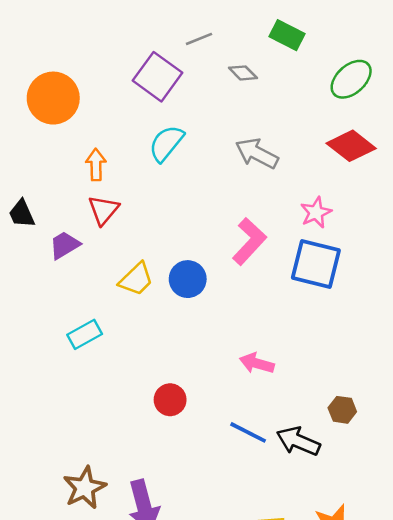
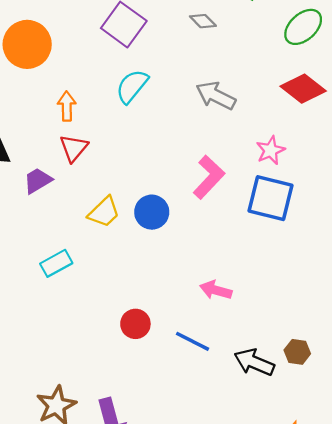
brown hexagon: (342, 410) -> (297, 352), moved
blue line: (248, 432) -> (192, 341), moved

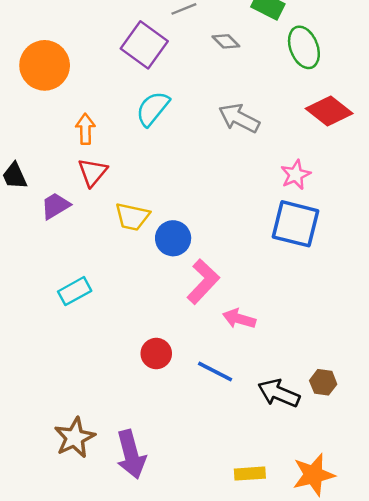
green ellipse: (303, 27) -> (304, 47), moved, turned -69
pink L-shape: (209, 177) -> (203, 281), moved
yellow trapezoid: (104, 212) -> (132, 217), moved, turned 56

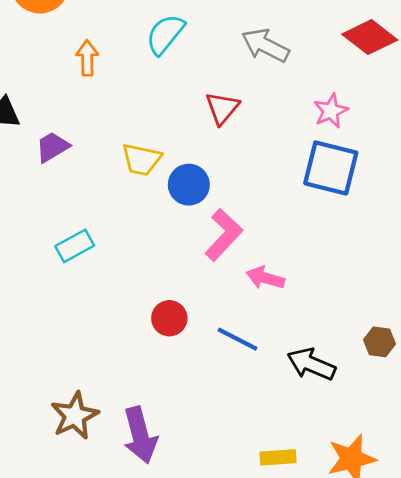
red triangle: (93, 172) -> (222, 108), moved
brown hexagon: (323, 382) -> (379, 342), moved

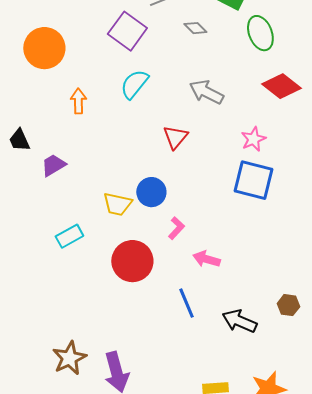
yellow trapezoid: (141, 160) -> (117, 204), moved
pink L-shape: (224, 235) -> (176, 228), size x0.6
red circle: (169, 318) -> (132, 261), moved, size x1.6
blue line: (238, 339) -> (186, 303), turned 40

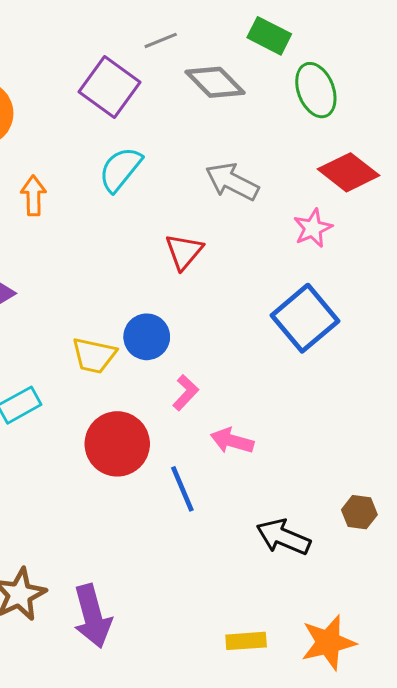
gray diamond: (195, 28) -> (215, 82), size x1.6
pink star: (253, 139) -> (313, 228), moved
blue square: (253, 180) -> (305, 318), turned 36
blue line: (186, 303) -> (182, 489), moved

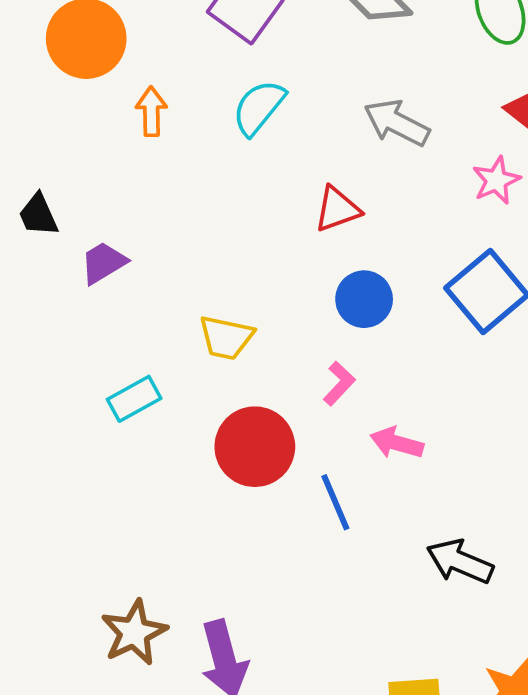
orange arrow: (33, 196) -> (151, 111), moved
red triangle: (184, 251) -> (337, 209), turned 30
blue circle: (147, 337) -> (364, 299), moved

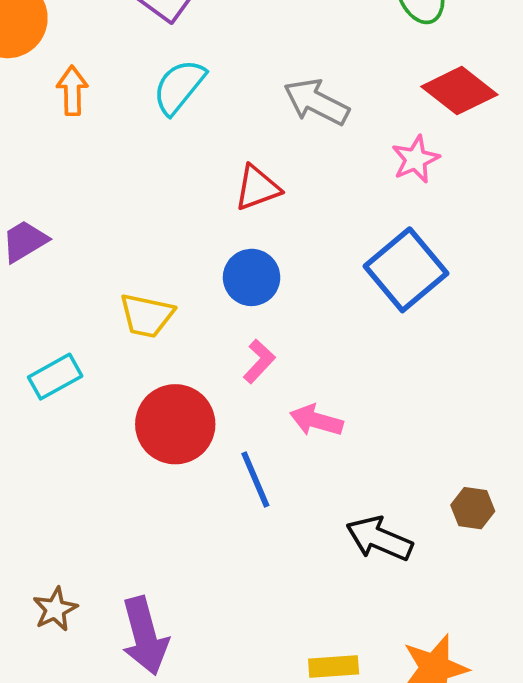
blue circle: (364, 299) -> (252, 277), moved
brown star: (134, 633) -> (55, 609), size x0.7

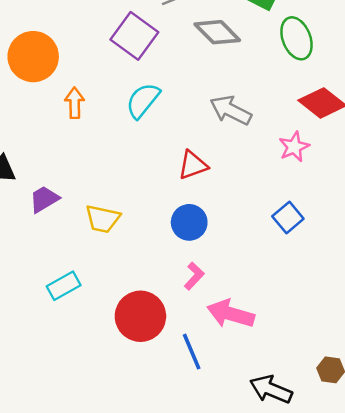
blue square: (406, 270) -> (288, 217), size x0.6
yellow trapezoid: (147, 316) -> (103, 219), moved
pink arrow: (316, 420) -> (231, 314), size x1.4

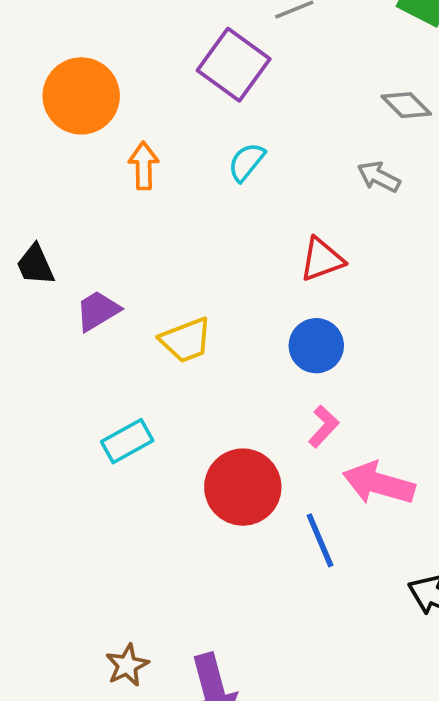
gray diamond: (217, 32) -> (406, 105), moved, size x0.7
cyan semicircle: (143, 100) -> (246, 162), size x0.7
gray arrow: (231, 110) -> (379, 177), size x0.7
yellow trapezoid: (103, 219) -> (186, 340), turned -33

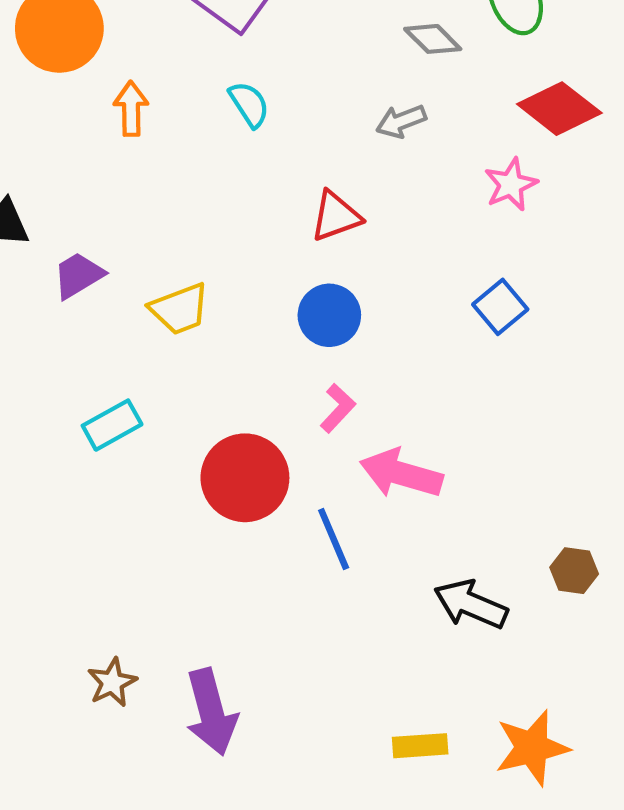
cyan semicircle: (246, 162) -> (249, 104), turned 108
gray arrow: (379, 177) -> (401, 121), turned -48

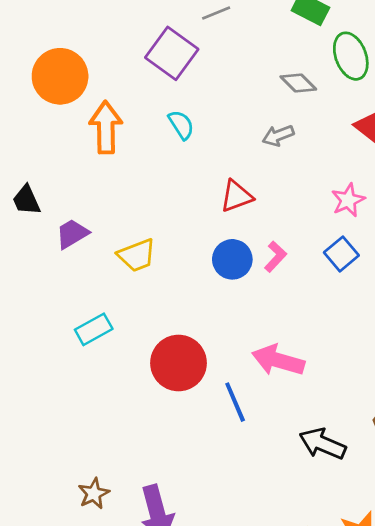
orange arrow: (131, 109) -> (106, 127), size x1.5
pink star: (511, 185) -> (348, 200), moved
pink L-shape: (338, 408) -> (275, 257), moved

